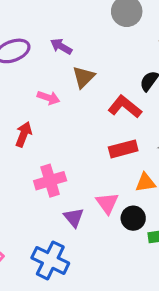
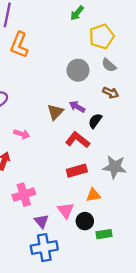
purple arrow: (61, 47) -> (77, 107), moved
brown triangle: (84, 77) -> (55, 112), moved
blue cross: (50, 260) -> (44, 248), moved, turned -35

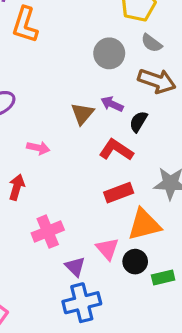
brown arrow: (111, 93) -> (157, 81), size x1.6
orange triangle: (93, 195) -> (144, 225), size x1.6

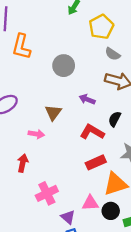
gray circle: (109, 53) -> (64, 66), moved
brown triangle: (82, 114) -> (53, 113), moved
black semicircle: (138, 122) -> (115, 119), moved
pink triangle: (107, 249) -> (90, 203), turned -48

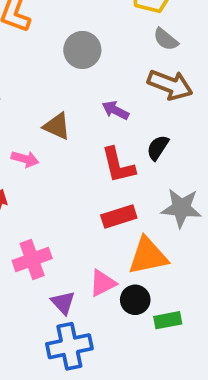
brown triangle: (53, 113) -> (57, 126), turned -48
red L-shape: (92, 132) -> (118, 165), turned -140
pink triangle: (90, 203) -> (103, 283), turned -30

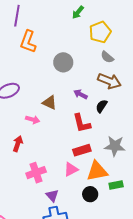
black semicircle: (158, 148) -> (102, 106), moved
pink triangle: (103, 283) -> (71, 169), moved
green rectangle: (168, 320) -> (116, 185), moved

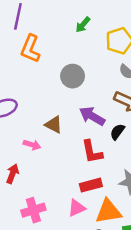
green arrow: (78, 12) -> (83, 25), moved
purple arrow: (80, 94) -> (92, 116), size x1.5

